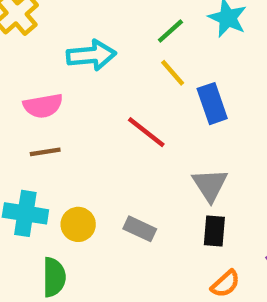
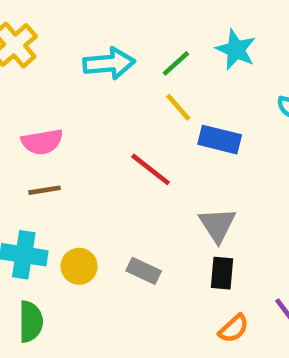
cyan arrow: (91, 55) -> (109, 63), moved
blue rectangle: (212, 104) -> (220, 140), turned -57
green semicircle: (54, 277) -> (31, 322), moved

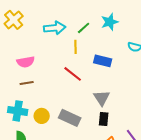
cyan star: (236, 50) -> (110, 22), turned 30
yellow line: (178, 107) -> (76, 47), moved, turned 40
gray rectangle: (144, 271) -> (70, 118), size x1.5

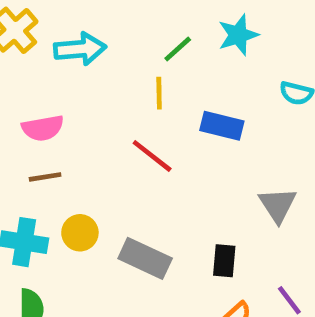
cyan arrow: (55, 28) -> (80, 49), moved
gray triangle: (102, 98) -> (278, 205), moved
yellow circle: (42, 116) -> (80, 233), moved

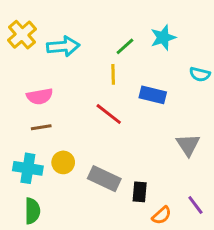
black rectangle: (224, 261) -> (140, 192), moved

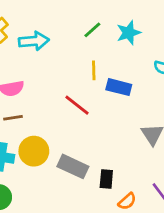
green line: (125, 46) -> (92, 30), moved
yellow line: (113, 74) -> (94, 70), moved
yellow circle: (63, 162) -> (34, 151), size x1.4

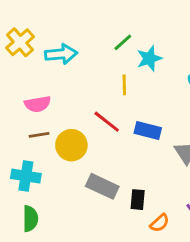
cyan star: (129, 33) -> (149, 58), moved
blue rectangle: (119, 87) -> (148, 130), moved
yellow circle: (34, 151) -> (71, 145), moved

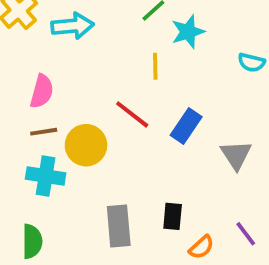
pink semicircle: (38, 104) -> (42, 91), turned -65
blue rectangle: (148, 130) -> (186, 126), turned -70
cyan cross: (26, 176) -> (46, 176), moved
gray rectangle: (102, 186) -> (119, 226), moved, turned 60

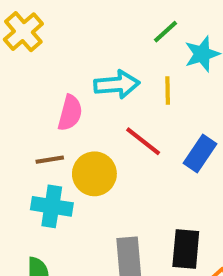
cyan arrow: (73, 26) -> (117, 84), moved
pink semicircle: (42, 91) -> (70, 113), moved
black rectangle: (173, 216) -> (186, 249), size x1.4

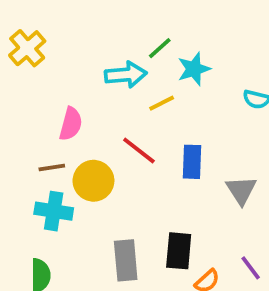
cyan arrow: (117, 84) -> (126, 75), moved
yellow line: (168, 91) -> (162, 103), turned 64
blue rectangle: (200, 154) -> (192, 162), turned -32

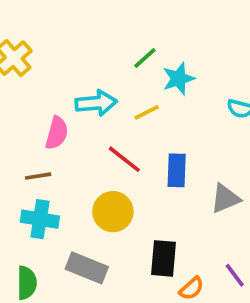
cyan arrow: (126, 75) -> (96, 103), moved
yellow circle: (93, 181) -> (113, 212), moved
gray triangle: (241, 190) -> (225, 199), turned 40
gray rectangle: (126, 260) -> (87, 268), moved, turned -63

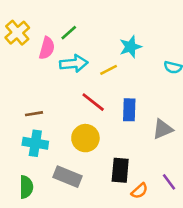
green line: (145, 58) -> (69, 33), moved
pink semicircle: (57, 133) -> (47, 48), moved

